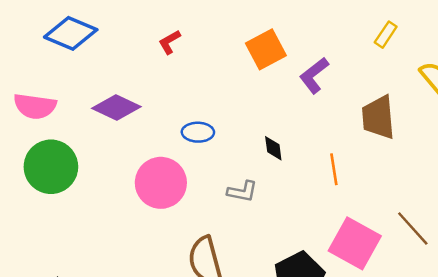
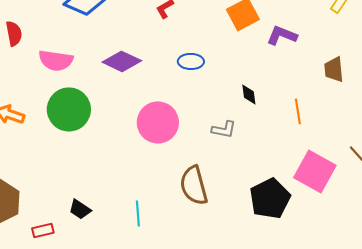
purple L-shape: (314, 75) -> (282, 35), turned 60
brown trapezoid: (378, 117) -> (334, 69), size x0.7
blue ellipse: (198, 132) -> (191, 61), moved

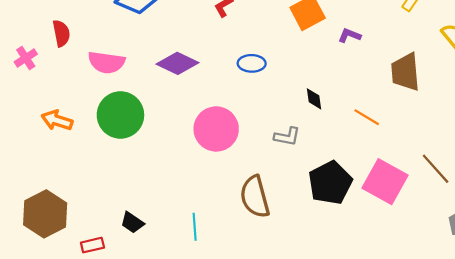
purple L-shape: (282, 35) -> (350, 35), size x0.7
brown trapezoid: (334, 69) -> (405, 72), size x1.4
orange line: (298, 111) -> (367, 117), turned -50
black pentagon: (270, 198) -> (330, 183), moved

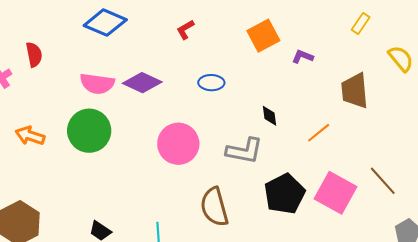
pink semicircle: (106, 62) -> (97, 84), moved
orange line: (367, 117) -> (319, 133), turned -70
gray L-shape: (287, 137) -> (244, 151), size x1.5

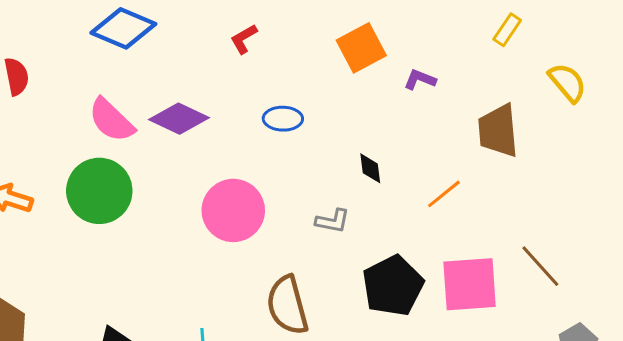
pink semicircle: (97, 84) -> (111, 120), turned 36
gray L-shape: (244, 151) -> (333, 221), size x0.6
pink square: (336, 193) -> (470, 284), turned -33

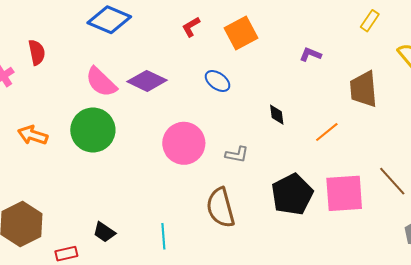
orange square: (361, 48) -> (241, 33), moved
blue ellipse: (283, 119) -> (218, 81), turned 35
gray L-shape: (333, 221) -> (237, 155), moved

